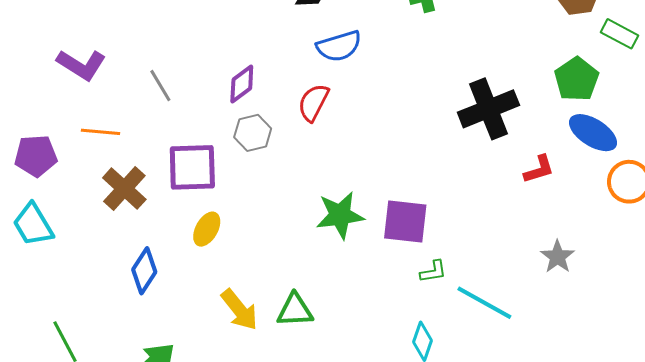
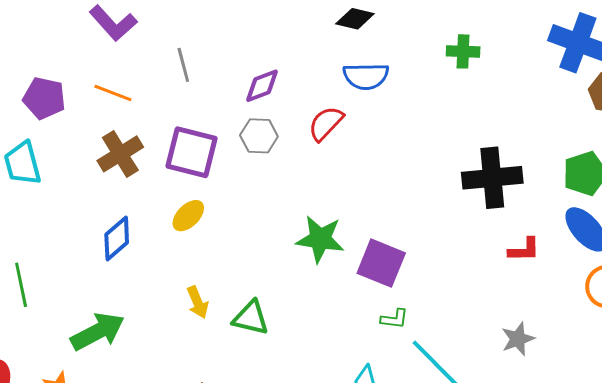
yellow arrow: (240, 310) -> (198, 302), size x0.7

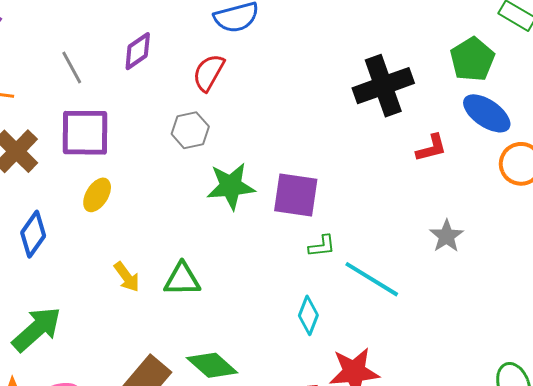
gray line: (183, 65) -> (72, 68), moved
gray hexagon: (259, 136) -> (190, 130), moved

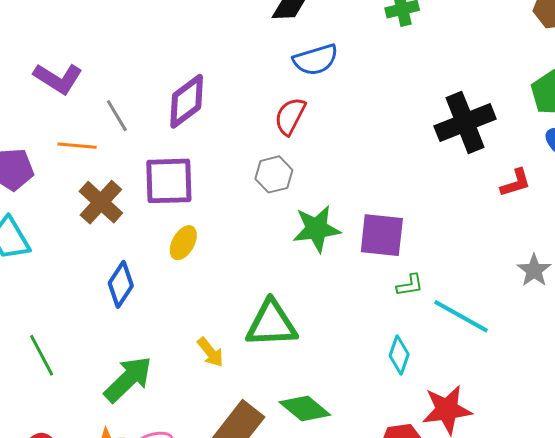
purple diamond: (138, 51) -> (187, 101), moved, size x1.4
gray line: (72, 68) -> (117, 116), moved
yellow arrow: (127, 277) -> (210, 352), moved
green triangle: (182, 279) -> (272, 324), size x1.4

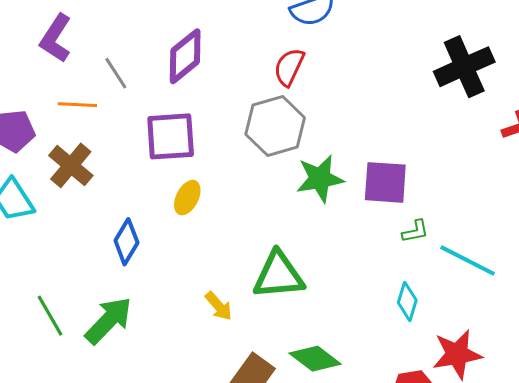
purple L-shape: (58, 78) -> (56, 38), turned 93
gray hexagon: (274, 174) -> (275, 126), size x1.6
brown cross: (101, 202) -> (71, 165), moved
green arrow: (128, 379) -> (109, 320), moved

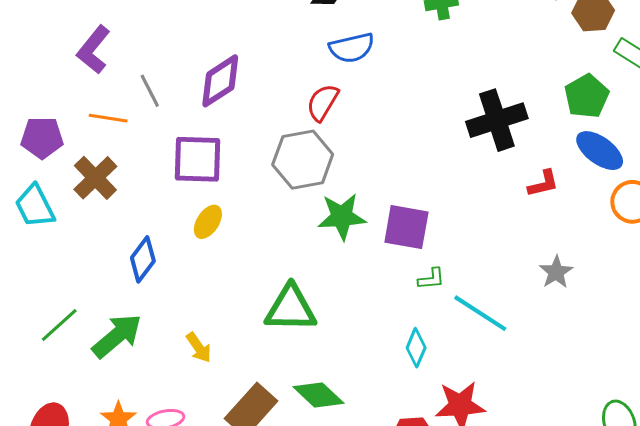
yellow arrow: (219, 306) -> (199, 347), moved
green line: (50, 316) -> (59, 325), turned 72

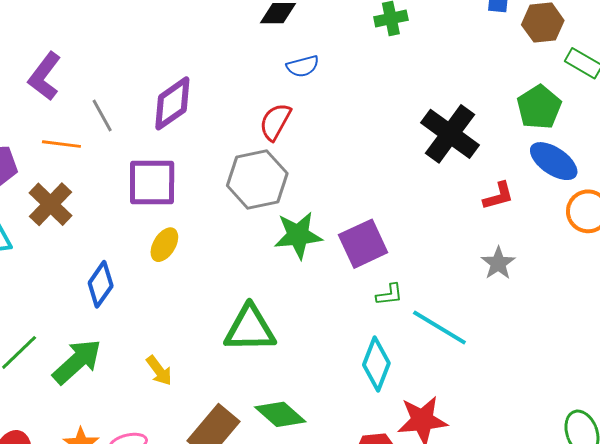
blue semicircle: (352, 48) -> (303, 66), size x0.7
black cross: (497, 120) -> (450, 134), turned -34
purple square: (406, 227) -> (363, 244), turned -33
gray star: (556, 272) -> (498, 263), moved
cyan diamond: (416, 348) -> (376, 364), size x1.4

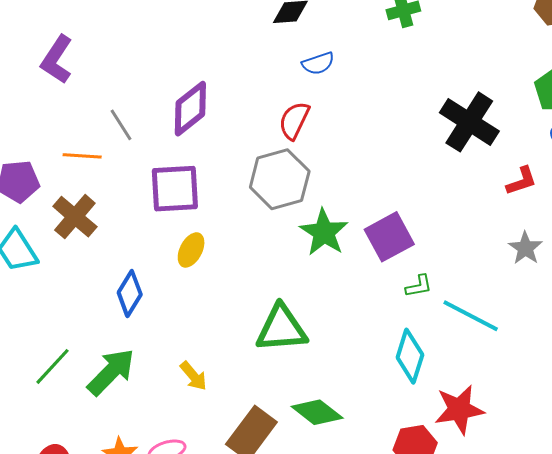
purple L-shape: (45, 76) -> (57, 60), moved
green star: (298, 235) -> (324, 232), turned -30

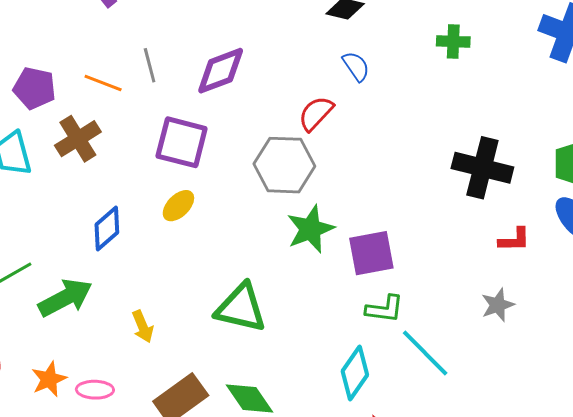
blue semicircle: (318, 63) -> (356, 66), turned -124
black cross: (469, 122) -> (482, 168), turned -36
green L-shape: (419, 286) -> (385, 309), size x1.4

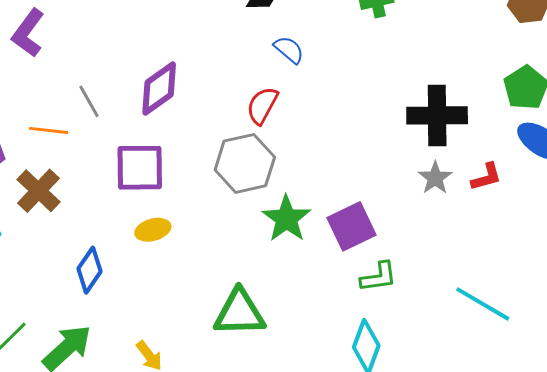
yellow ellipse: (178, 206) -> (153, 230), turned 44
gray star: (498, 305) -> (435, 178), moved
cyan line: (425, 353) -> (483, 304), moved

